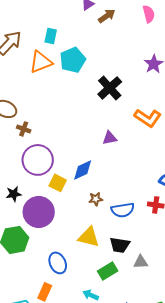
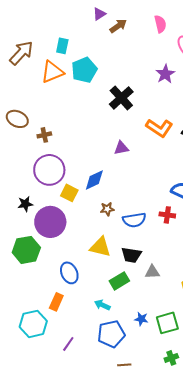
brown cross: (24, 129) -> (44, 135), moved, turned -32

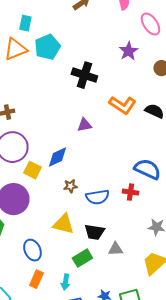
black cross: (121, 98) -> (84, 75), turned -30
orange rectangle: (56, 302) -> (36, 279), moved
cyan arrow: (102, 305) -> (65, 282), turned -105

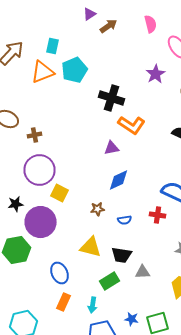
orange L-shape: (122, 105) -> (132, 125), moved
blue diamond: (57, 157) -> (118, 180), moved
blue semicircle: (97, 197) -> (124, 220), size x0.6

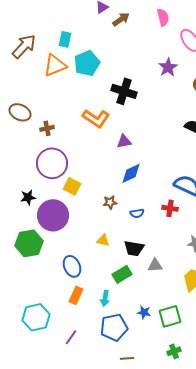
orange L-shape: (132, 125) -> (96, 118), moved
yellow triangle: (90, 247) -> (103, 240), size x0.6

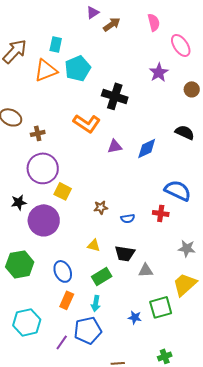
blue diamond: (131, 173) -> (147, 148), moved
green hexagon: (29, 243) -> (20, 264), moved
green rectangle: (122, 274) -> (102, 276), moved
green square: (170, 316) -> (161, 307), moved
blue pentagon: (114, 327) -> (88, 330), moved

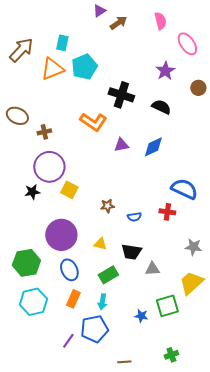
black semicircle: (185, 132) -> (161, 107), moved
black star: (19, 202) -> (32, 192), moved
purple circle: (44, 220) -> (61, 235), moved
cyan hexagon: (27, 322) -> (33, 302), moved

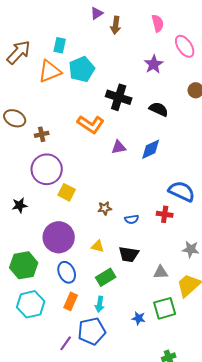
brown arrow: (118, 23) -> (116, 25), turned 132
purple star: (165, 71) -> (154, 64), moved
black star: (32, 192) -> (20, 205), moved
gray triangle: (152, 269) -> (161, 272), moved

